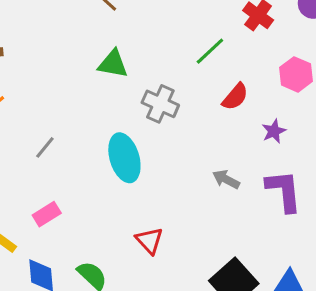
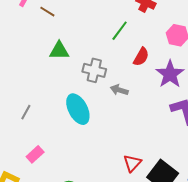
purple star: (274, 131) -> (170, 74), size x1.8
gray arrow: (226, 179) -> (119, 90), moved
red triangle: (149, 240) -> (132, 163), moved, turned 36

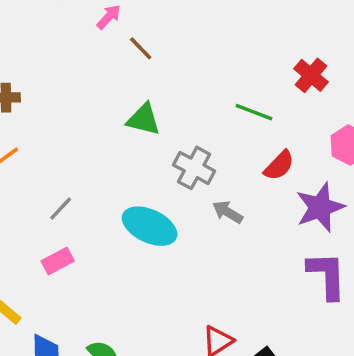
green line: (120, 31) -> (254, 112), turned 60
cyan ellipse: (78, 109) -> (150, 226), turned -52
pink rectangle: (35, 154) -> (58, 261), moved

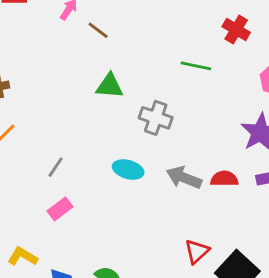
red semicircle: (279, 166) -> (224, 179), moved, turned -124
gray arrow: (228, 212) -> (184, 178), moved, size x1.4
cyan ellipse: (150, 226) -> (128, 170), size x0.7

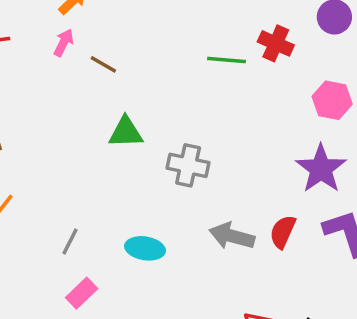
green line: (196, 66) -> (227, 60), moved
cyan ellipse: (128, 170) -> (145, 248), moved
red semicircle: (224, 179) -> (283, 232), turned -60

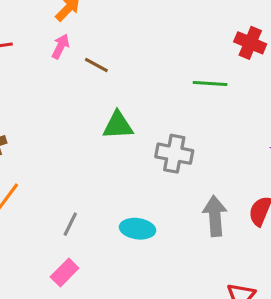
green line: (227, 60) -> (210, 84), moved
gray arrow: (232, 236) -> (215, 216), turned 72
pink rectangle: (82, 293) -> (65, 273), moved

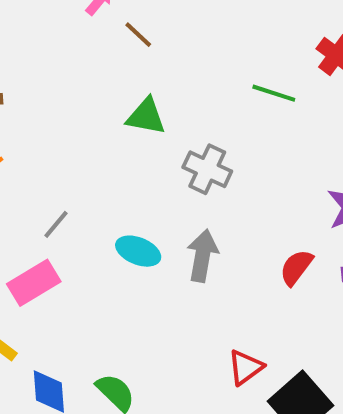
gray arrow: (215, 216) -> (202, 256), moved
pink rectangle: (65, 273) -> (34, 283), size x1.4

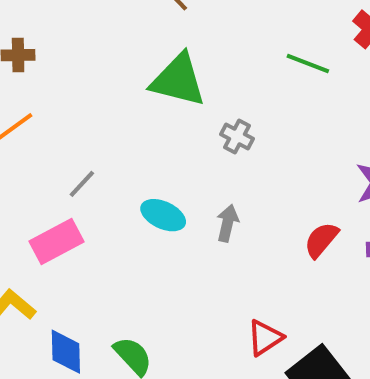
green triangle: (146, 116) -> (178, 80), size x1.4
gray cross: (207, 169) -> (237, 136), size x0.7
gray arrow: (202, 256) -> (227, 223), size x0.7

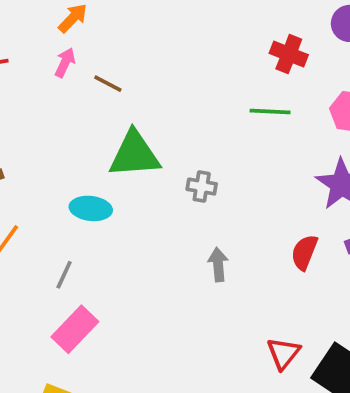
green line: (308, 64) -> (270, 112), moved
gray line: (82, 184) -> (64, 275), moved
cyan ellipse: (163, 215) -> (91, 208), moved

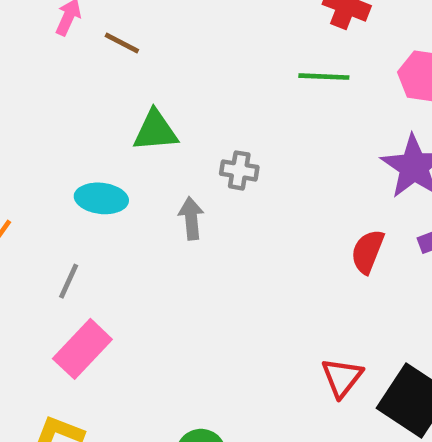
green triangle: (134, 154) -> (155, 131), size x0.7
gray arrow: (218, 265) -> (191, 218), moved

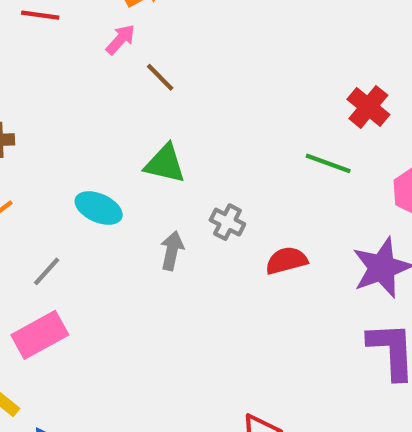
red semicircle: (368, 252) -> (286, 260), moved, turned 36

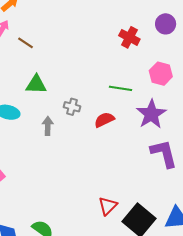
green line: (328, 163) -> (121, 88), moved

